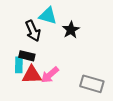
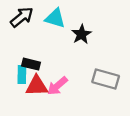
black arrow: (33, 31) -> (22, 17), moved, turned -105
gray rectangle: (92, 84) -> (106, 79), moved

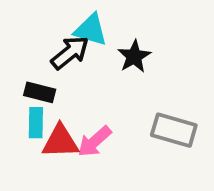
black arrow: (22, 17) -> (70, 53), moved
black rectangle: (31, 64) -> (40, 92), moved

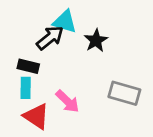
red triangle: (60, 141) -> (36, 116), moved, turned 36
pink arrow: (94, 141) -> (68, 101), turned -95

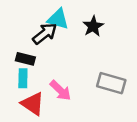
black star: (96, 41) -> (93, 26), moved

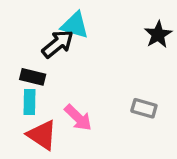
black star: (93, 26) -> (158, 35), moved
gray rectangle: (111, 83) -> (144, 108), size x0.7

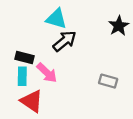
black arrow: (58, 44) -> (65, 41), moved
pink arrow: (78, 118) -> (47, 73), moved

